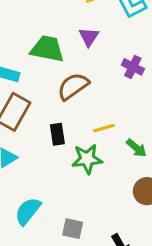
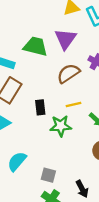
purple triangle: (89, 37) -> (65, 39), size x1.5
brown semicircle: (73, 86) -> (68, 73), moved

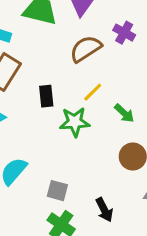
yellow line: (74, 104) -> (93, 92), turned -32

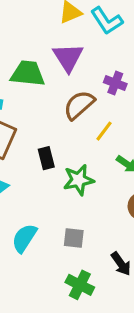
yellow line: (93, 92) -> (104, 131), moved
gray square: (57, 191) -> (74, 238), moved

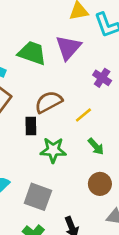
brown semicircle: (79, 105) -> (49, 102), moved
gray square: (74, 238) -> (38, 197), size x1.5

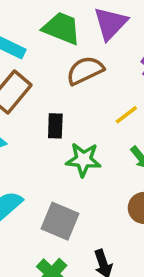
brown semicircle: (49, 102) -> (85, 70), moved

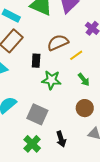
brown semicircle: (85, 70) -> (58, 43), moved

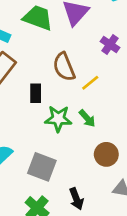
brown semicircle: (58, 43) -> (64, 67), turned -85
green arrow: (84, 80) -> (87, 118), moved

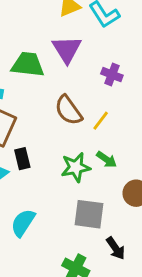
black rectangle: (36, 93) -> (22, 159), moved
gray square: (42, 167) -> (89, 214), moved

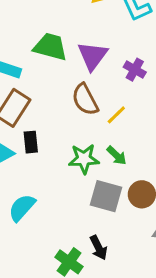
purple triangle: (67, 49) -> (93, 56), moved
gray square: (89, 214) -> (106, 196), moved
black arrow: (116, 248) -> (99, 248), moved

